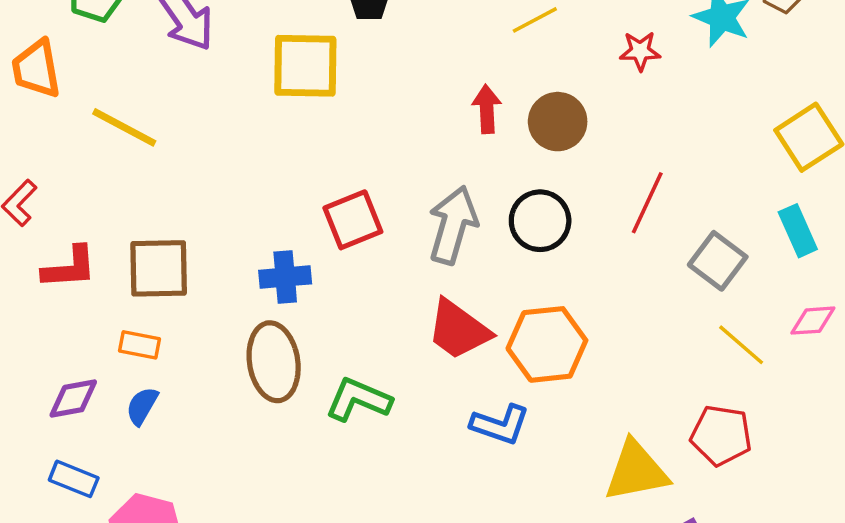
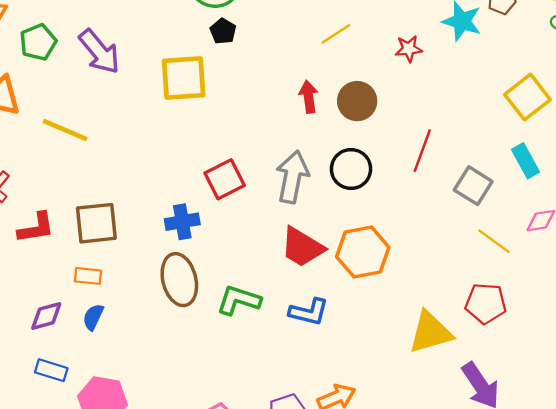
blue L-shape: (500, 425) -> (309, 312), moved

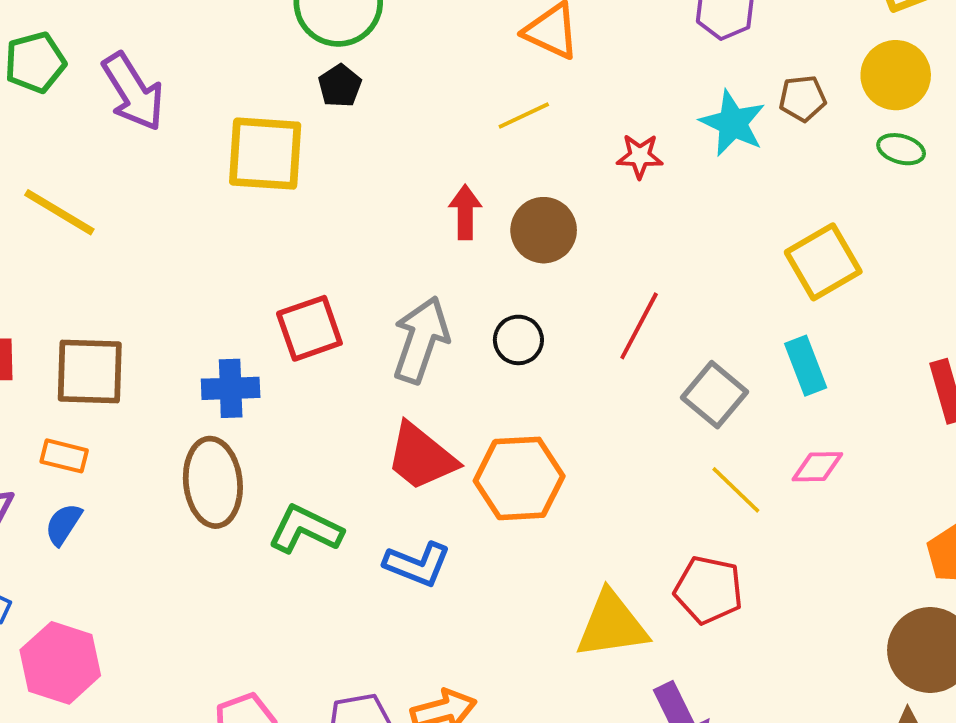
black circle: (351, 169) -> (518, 340), size x0.7

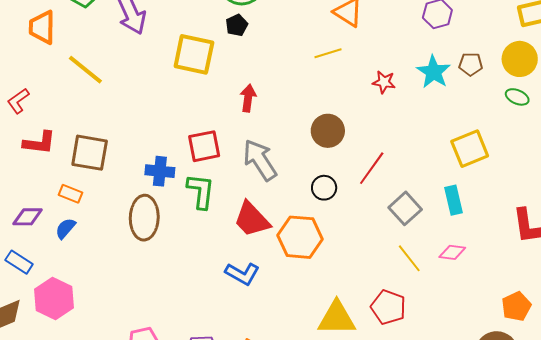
red arrow: (465, 212) -> (248, 98), moved
brown circle: (544, 230) -> (328, 131), moved
gray arrow: (421, 340) -> (260, 160), turned -60
black circle: (518, 340) -> (324, 188), moved
green L-shape: (305, 529) -> (201, 191), moved, turned 63

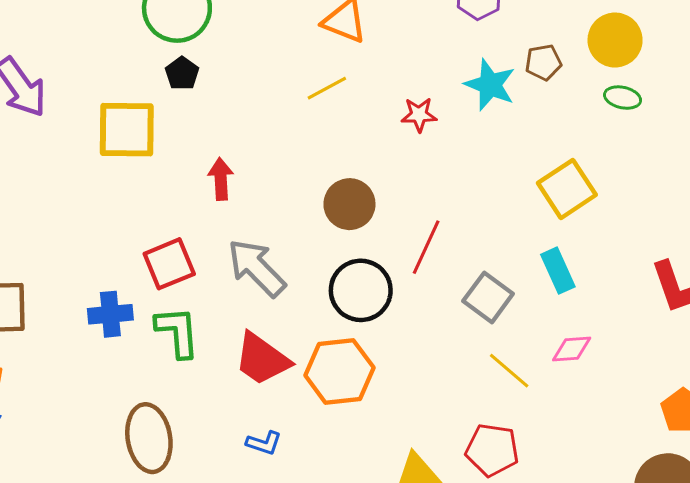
black circle: (324, 188) -> (361, 290), size x1.6
brown ellipse: (144, 218) -> (149, 438), moved
blue L-shape: (242, 274) -> (264, 443), size x0.7

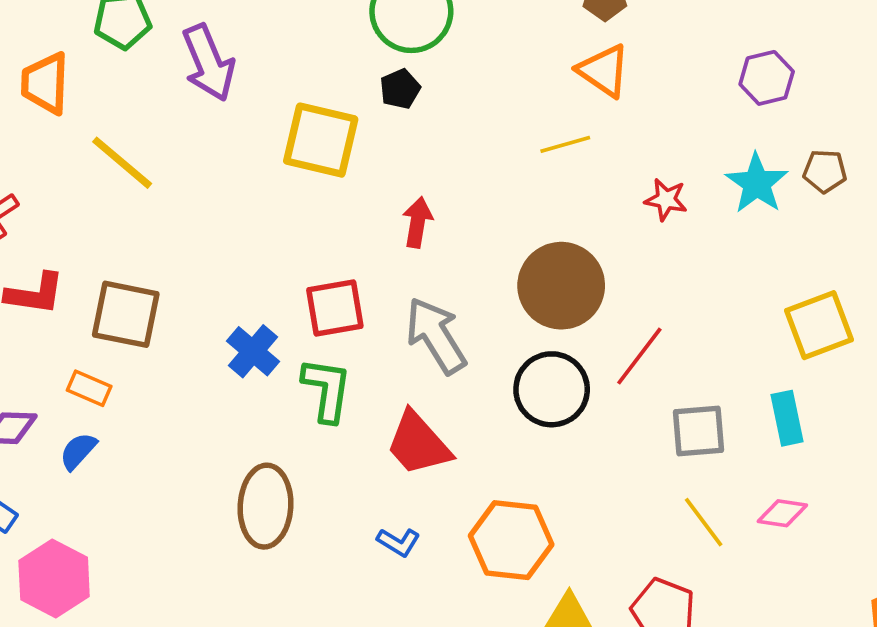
brown circle: (349, 204) -> (561, 286), size x1.4
gray square: (488, 297) -> (698, 431), turned 36
blue cross: (110, 314) -> (253, 351), turned 33
orange hexagon: (339, 371) -> (511, 540), moved

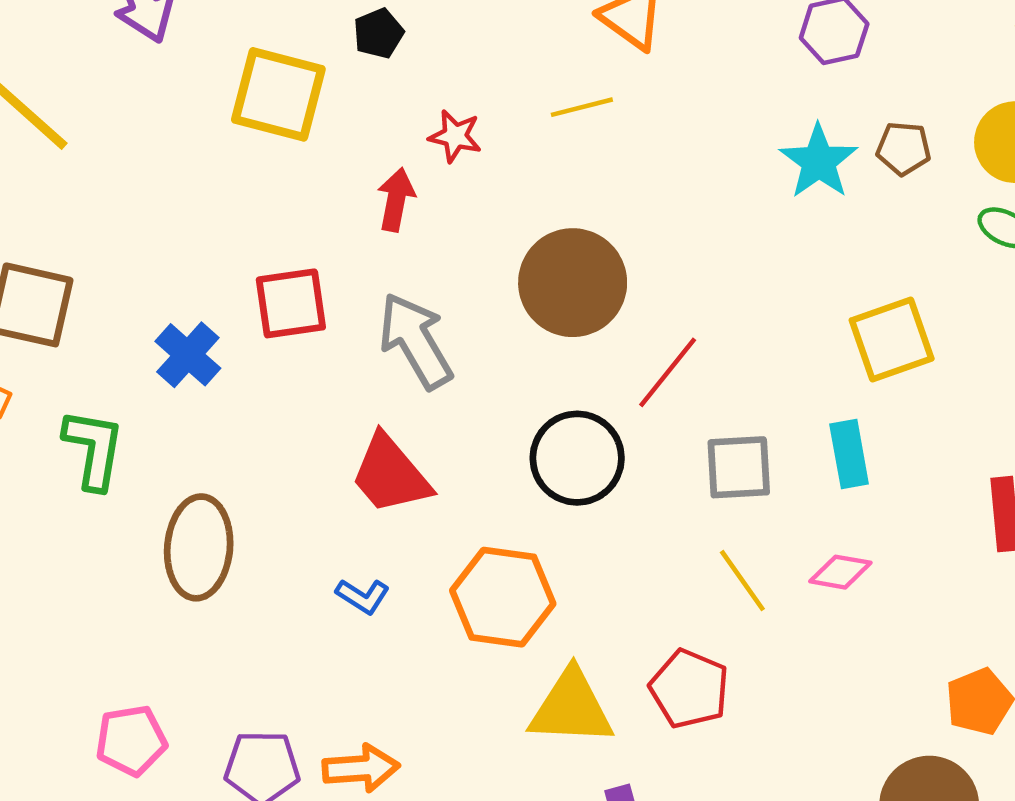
red star: (666, 200) -> (455, 136), moved
black circle: (552, 389) -> (577, 458), moved
green L-shape: (327, 390) -> (94, 449), moved

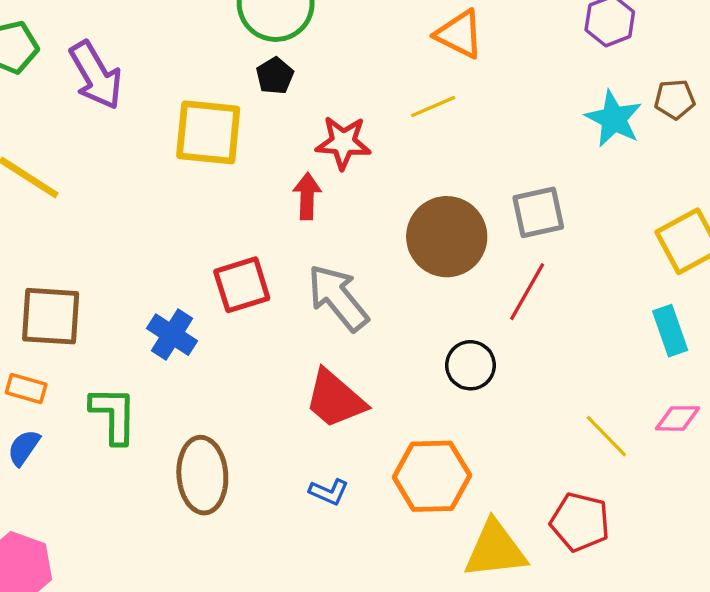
red star: (455, 136) -> (343, 143), size x1.4
black circle: (577, 458) -> (470, 365), size x0.7
gray square: (739, 467) -> (538, 212), moved

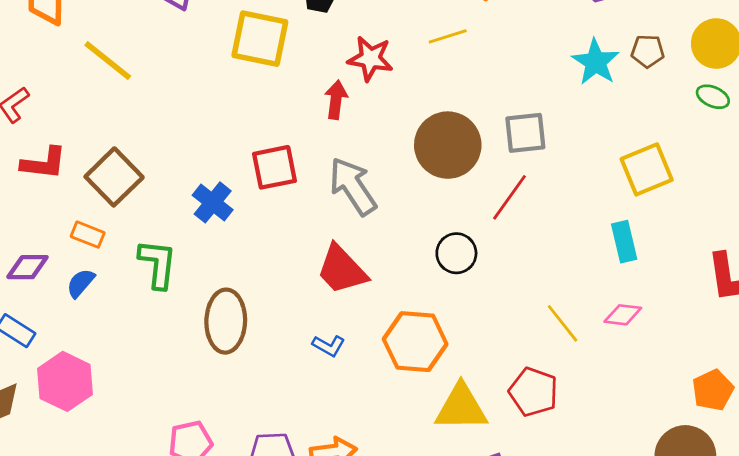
brown square: (51, 316) -> (114, 177), turned 36

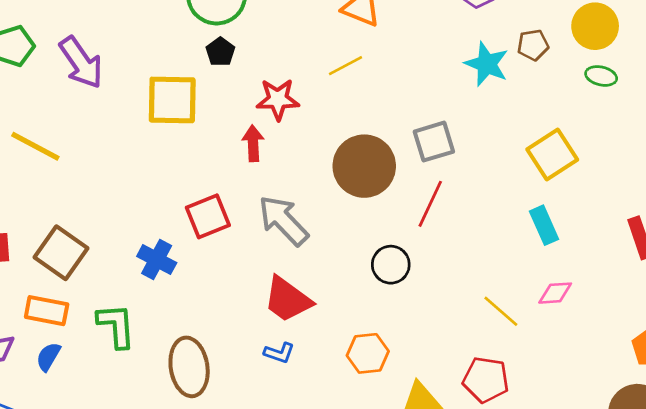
orange rectangle: (88, 235) -> (47, 311), size x1.4
orange hexagon: (415, 342) -> (368, 353), size x0.7
blue L-shape: (329, 346) -> (279, 353), moved

